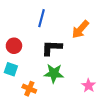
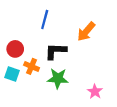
orange cross: (29, 89) -> (32, 66), moved

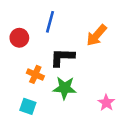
red circle: (15, 49) -> (19, 38), moved
cyan square: (12, 74) -> (28, 106), moved

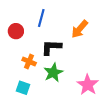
green star: (65, 88) -> (53, 73), turned -30
pink star: (106, 103) -> (88, 85), size x1.5

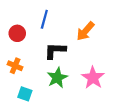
orange cross: (29, 61) -> (15, 66), moved
pink star: (88, 85) -> (93, 78), moved

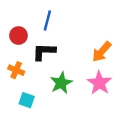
orange arrow: (85, 31) -> (102, 52), moved
black L-shape: (55, 51) -> (44, 52), moved

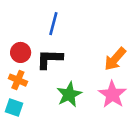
red circle: (18, 36) -> (21, 52), moved
cyan square: (27, 100) -> (14, 108), moved

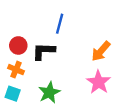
blue line: (53, 24) -> (60, 24), moved
green star: (69, 94) -> (49, 92), moved

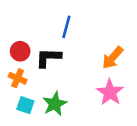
cyan square: (13, 94) -> (25, 105), moved

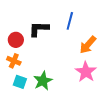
blue line: (66, 27) -> (70, 21), moved
black L-shape: (48, 58) -> (39, 29), moved

